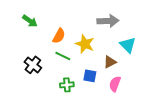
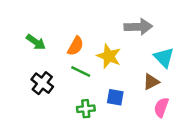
green arrow: (30, 21) -> (36, 42), moved
brown triangle: (110, 62) -> (151, 82), moved
pink semicircle: (115, 84) -> (161, 107), moved

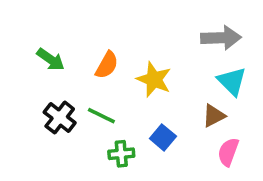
gray arrow: (138, 27) -> (221, 38), moved
green line: (81, 72) -> (101, 116), moved
blue square: (115, 97) -> (163, 137), turned 30

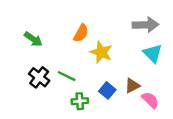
orange semicircle: (107, 65) -> (81, 33), moved
brown triangle: (214, 116) -> (132, 86), moved
pink semicircle: (228, 152) -> (150, 100), turned 114

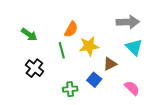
yellow star: (101, 52) -> (89, 46), turned -30
green line: (67, 76) -> (62, 50), moved, turned 49
brown triangle: (132, 86) -> (110, 64), moved

